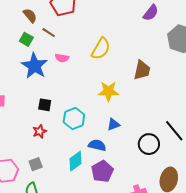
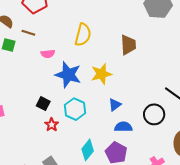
blue star: (34, 66) -> (68, 75), moved
black square: (45, 105) -> (43, 104), turned 32
red star: (40, 131) -> (52, 125), moved
blue semicircle: (97, 145) -> (123, 127), moved

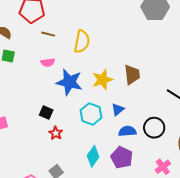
brown line: (28, 33) -> (48, 34), moved
brown trapezoid: (128, 45) -> (132, 75), moved
cyan hexagon: (75, 109) -> (91, 114), moved
black circle: (154, 114) -> (154, 128), moved

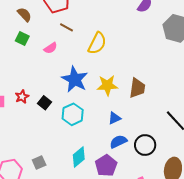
pink semicircle: (48, 62) -> (51, 48), moved, turned -40
cyan hexagon: (91, 114) -> (73, 114), moved
blue semicircle: (127, 131) -> (118, 142), turned -36
red star: (56, 133) -> (22, 97), moved

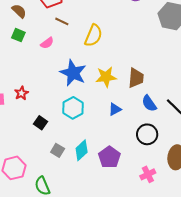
black square: (45, 103) -> (40, 123), moved
blue semicircle: (118, 142) -> (149, 103), moved, turned -96
gray square: (39, 162) -> (58, 150), moved, turned -32

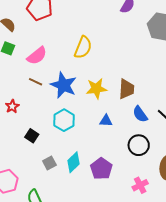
brown line: (62, 21) -> (36, 82), moved
pink semicircle: (47, 43) -> (37, 56), size x1.5
blue triangle: (115, 109) -> (106, 121), turned 32
gray square: (58, 150) -> (49, 163), turned 32

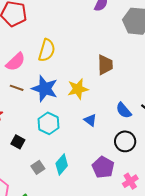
yellow semicircle: (83, 47) -> (47, 50), moved
brown trapezoid: (126, 89) -> (105, 65), moved
blue triangle: (106, 121) -> (90, 120), turned 40
purple pentagon: (101, 169) -> (103, 167), moved

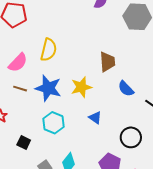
blue semicircle: (124, 110) -> (126, 89), moved

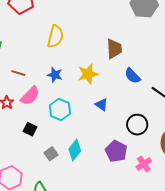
pink semicircle: (18, 63) -> (30, 96), moved
blue star: (48, 88) -> (55, 75), size x0.6
brown line: (20, 89) -> (18, 73), moved

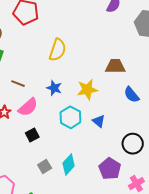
brown trapezoid: (114, 49) -> (115, 66), turned -90
cyan hexagon: (60, 109) -> (70, 117), moved
black square: (30, 129) -> (32, 135), moved, turned 32

